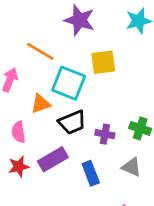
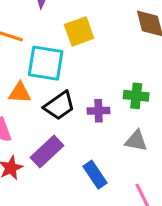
orange triangle: (41, 104) -> (20, 93), turned 35
blue rectangle: (91, 173) -> (95, 175), moved

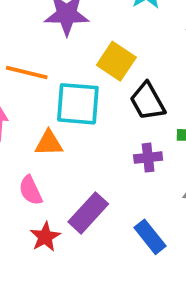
yellow square: (79, 31) -> (116, 61), turned -32
black trapezoid: (59, 106) -> (147, 101), moved, turned 100

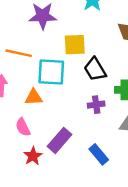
yellow square: (116, 61) -> (75, 45), turned -35

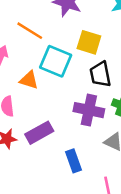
purple cross: (96, 105) -> (89, 110), size x1.6

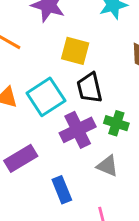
cyan square: (56, 61) -> (46, 97), moved, turned 36
purple cross: (89, 110) -> (78, 130), turned -36

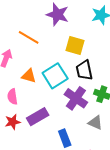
purple cross: (78, 130) -> (76, 98), turned -30

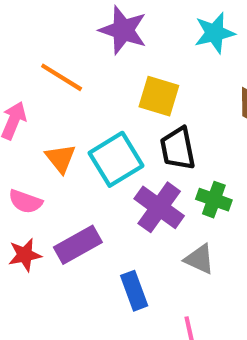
orange triangle: (29, 76) -> (61, 158), turned 35
pink semicircle: (12, 97) -> (25, 202), turned -63

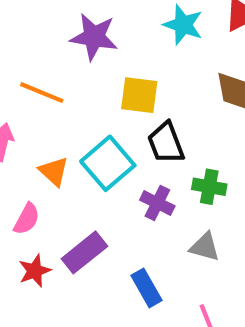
cyan star: (215, 33) -> (183, 25), turned -30
pink semicircle: (25, 202) -> (27, 219), turned -72
purple cross: (159, 207) -> (157, 203), size x0.7

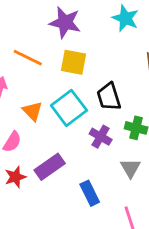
yellow square: (139, 95) -> (73, 62), moved
gray triangle: (205, 247) -> (131, 168), turned 40

